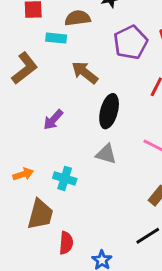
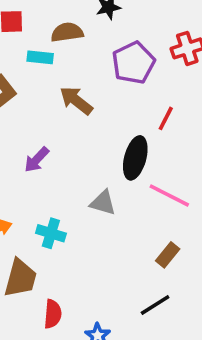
black ellipse: (109, 111) -> (135, 158), moved

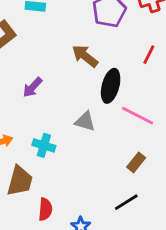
brown arrow: (76, 100) -> (85, 56), moved
red line: (166, 118) -> (149, 55), moved

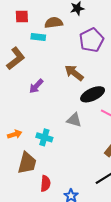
black ellipse: (111, 86) -> (93, 94), turned 50
purple arrow: (33, 87) -> (36, 86), moved

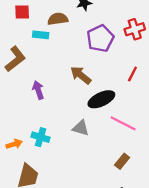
purple arrow: (36, 86) -> (38, 90), turned 119
cyan cross: (44, 137) -> (41, 137), moved

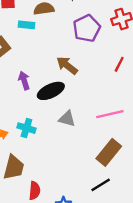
black ellipse: (101, 99) -> (51, 91), moved
pink line: (123, 123) -> (110, 114), turned -40
brown rectangle: (122, 161) -> (109, 152), size x1.6

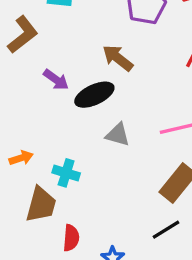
purple arrow: (24, 80) -> (56, 80), turned 144
cyan cross: (26, 128) -> (66, 173), moved

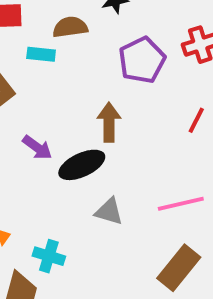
brown arrow: (118, 58) -> (109, 122), turned 52

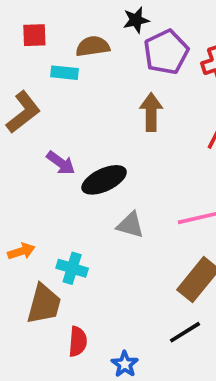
purple pentagon: (142, 60) -> (166, 52), moved
brown arrow: (109, 122) -> (151, 112), moved

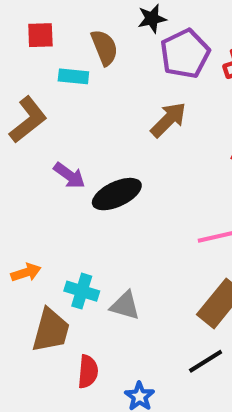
brown semicircle: (93, 46) -> (104, 47), turned 76
brown arrow: (151, 112) -> (168, 120), turned 45
gray triangle: (130, 225) -> (125, 306), moved

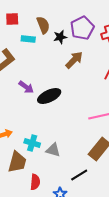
black star: (152, 19) -> (60, 37), moved
black line: (206, 361) -> (79, 175), moved

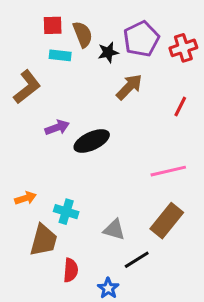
red square: (12, 19) -> (53, 25), moved
purple arrow: (26, 87) -> (57, 127), turned -56
gray triangle: (53, 150) -> (114, 230), moved

